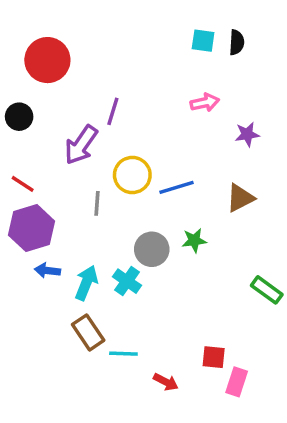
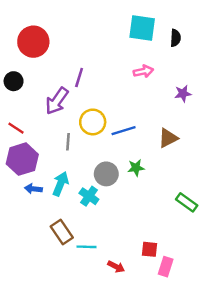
cyan square: (203, 41) -> (142, 28), size x1.6
black semicircle: (237, 42) -> (175, 38), moved
purple star: (247, 134) -> (183, 94), moved
cyan arrow: (86, 283) -> (61, 184), moved

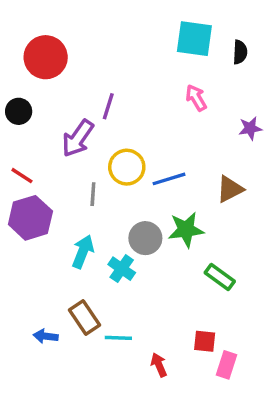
pink arrow: (143, 71) -> (196, 98), turned -108
green star: (136, 168) -> (186, 230), size x1.5
blue arrow: (33, 189) -> (46, 336), moved
green rectangle: (187, 202) -> (220, 277), moved
red arrow: (116, 267) -> (159, 365), turned -140

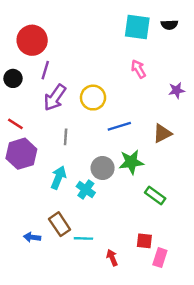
black semicircle: (240, 52) -> (169, 25), moved, turned 84
purple line: (108, 106) -> (45, 70), moved
yellow circle: (127, 167) -> (93, 98), moved

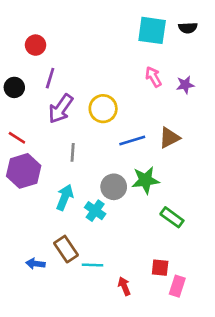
red circle: (32, 40) -> (36, 45), size x0.6
purple star: (177, 90) -> (185, 85), moved
brown triangle: (162, 133) -> (169, 138), moved

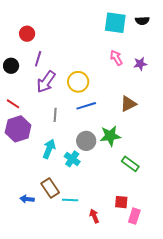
blue line: (132, 140) -> (86, 106), moved

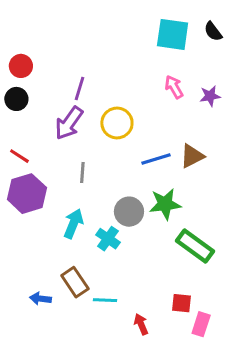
black semicircle: (142, 21) -> (213, 31), turned 56
red circle: (27, 34) -> (21, 66), moved
purple line: (38, 59) -> (79, 88), moved
blue line: (86, 106) -> (156, 159), moved
green rectangle: (130, 164) -> (195, 246), size x1.4

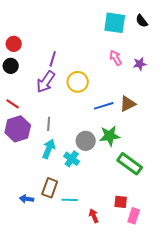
gray line: (82, 173) -> (49, 124), moved
brown rectangle: (75, 282) -> (50, 188), turned 54

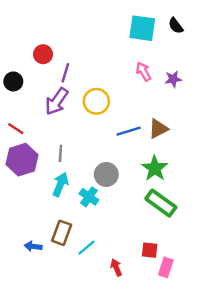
red circle: (14, 44) -> (43, 54), moved
green star: (110, 136) -> (155, 168), moved, turned -30
cyan line: (70, 200) -> (86, 248), turned -42

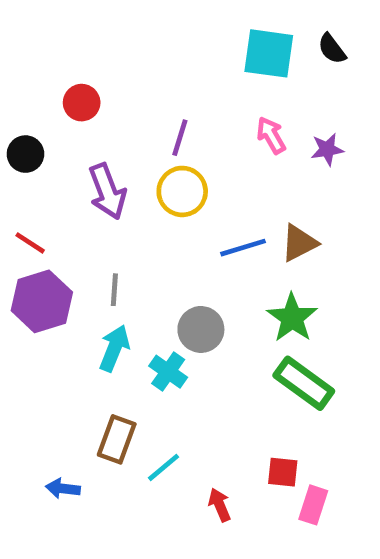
purple line: (65, 73) -> (180, 138), moved
purple arrow: (57, 101) -> (107, 191), turned -56
blue arrow: (33, 246) -> (63, 489), moved

